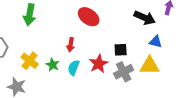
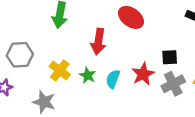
red arrow: (71, 45) -> (98, 42), moved, size x1.5

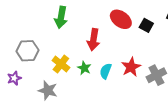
black square: (170, 57) -> (146, 25), moved, turned 32

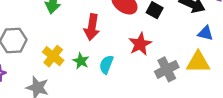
red star: (131, 67) -> (140, 44), moved

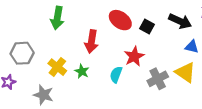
yellow triangle: (198, 62) -> (185, 72), turned 35
cyan semicircle: (106, 65) -> (116, 75), moved

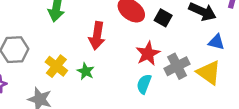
cyan semicircle: (116, 75) -> (144, 84), moved
gray cross: (158, 79) -> (177, 66), moved

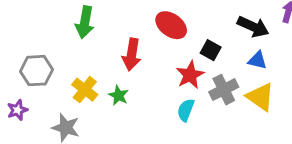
black square: (163, 18) -> (211, 50), moved
blue triangle: (216, 42) -> (257, 60), moved

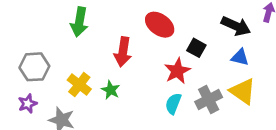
gray cross: (224, 90) -> (209, 99), moved
purple star: (17, 110) -> (28, 104), moved

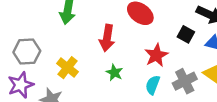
black square: (196, 48) -> (186, 34), moved
green star: (111, 90) -> (114, 73), moved
purple star: (28, 104) -> (21, 85), size x1.5

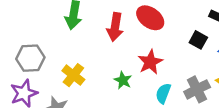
red arrow: (107, 38) -> (115, 27), moved
red star: (156, 55) -> (150, 62), moved

